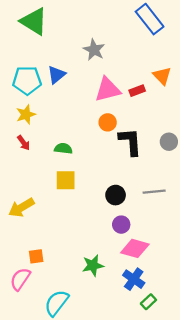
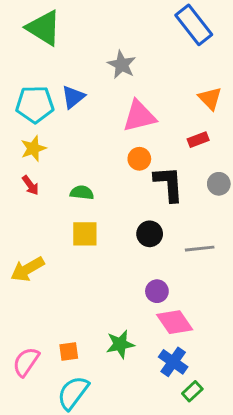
red rectangle: (137, 91) -> (198, 140), moved
black circle: (116, 195) -> (150, 234), moved
pink diamond: (135, 248) -> (175, 322), turned 40
orange square: (36, 256) -> (69, 352), moved

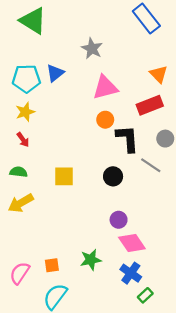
red rectangle: (198, 140) -> (150, 105), size x1.6
green semicircle: (82, 193) -> (19, 172), moved
gray line: (200, 249) -> (151, 165), moved, turned 40

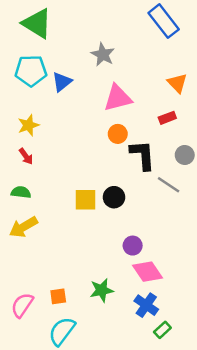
cyan pentagon: (26, 79) -> (31, 71), moved
red rectangle: (150, 105) -> (167, 118), size x0.6
yellow square: (64, 176) -> (85, 200), moved
black circle: (113, 176) -> (114, 197), moved

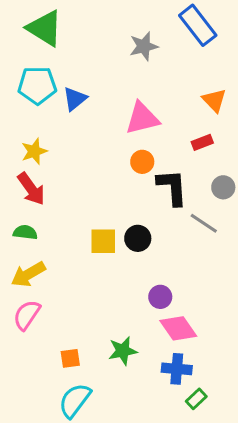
gray star: (103, 55) -> (144, 46), moved, turned 30
red arrow: (26, 156) -> (31, 189), size x1.6
pink semicircle: (22, 305) -> (27, 315), moved
blue cross: (146, 305) -> (177, 369), turned -30

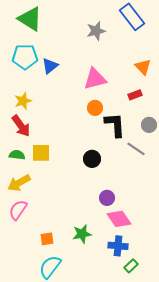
yellow square: (103, 241) -> (41, 153), moved

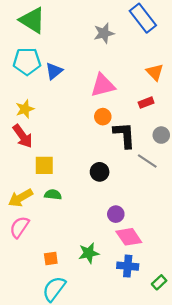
green semicircle: (17, 155) -> (53, 195), moved
green rectangle: (131, 266) -> (159, 282), moved

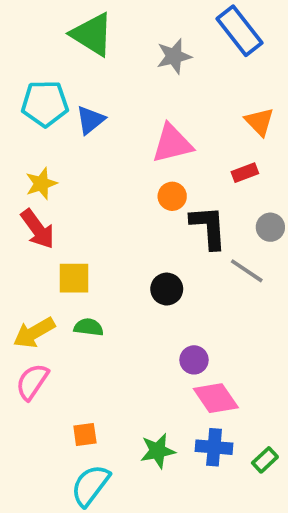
green triangle: (32, 20) -> (92, 34), moved
green star: (89, 253) -> (158, 451), moved
green rectangle: (159, 282) -> (265, 460), moved

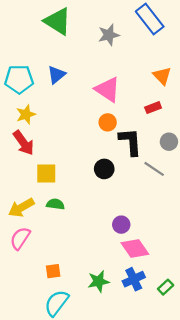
cyan pentagon: (45, 104) -> (19, 79), moved
pink triangle: (172, 144) -> (108, 89), turned 48
black circle: (167, 289) -> (104, 169), moved
blue cross: (214, 447) -> (134, 279), turned -30

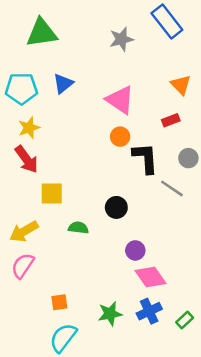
green triangle: (58, 21) -> (42, 33), moved, turned -40
black circle: (104, 169) -> (116, 207), moved
green semicircle: (55, 204) -> (78, 228), moved

